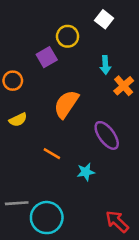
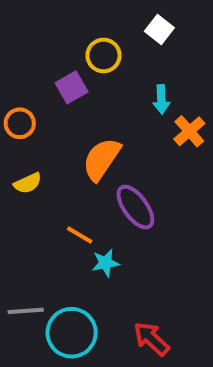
purple ellipse: (107, 135) -> (135, 207), moved
cyan star: (86, 172) -> (106, 263), moved
red arrow: (117, 221) -> (151, 339), moved

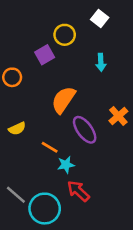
orange cross: (189, 131) -> (118, 116), moved
yellow semicircle: (28, 183) -> (17, 129), moved
gray line: (26, 311) -> (16, 195), turned 45
red arrow: (151, 339) -> (78, 191), moved

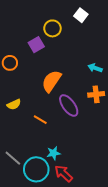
cyan arrow: (101, 62) -> (95, 68), moved, turned 112
orange cross: (118, 116) -> (96, 94), turned 35
cyan star: (66, 165) -> (53, 153), moved
red arrow: (78, 191) -> (64, 173), moved

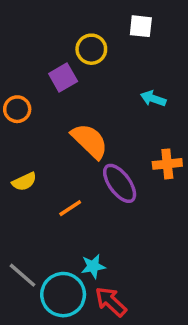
white square: (81, 15) -> (141, 26), turned -32
cyan arrow: (95, 68) -> (153, 99), moved
orange semicircle: (51, 81) -> (90, 141), turned 100
orange line: (40, 120) -> (70, 208), turned -64

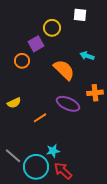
orange circle: (17, 109) -> (22, 61), moved
orange semicircle: (90, 141) -> (64, 70), moved
purple ellipse: (120, 183) -> (68, 104), turned -30

